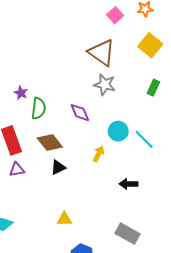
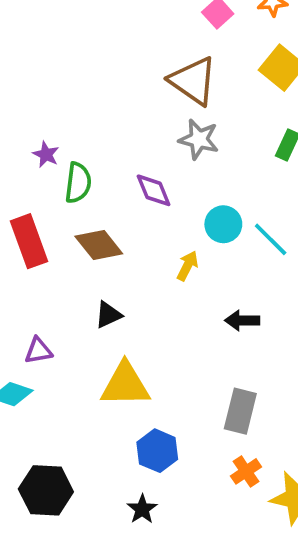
black triangle: (58, 167) -> (108, 315), moved
purple triangle: (17, 169) -> (38, 351), moved
yellow triangle: (64, 219) -> (125, 385), size x1.8
gray rectangle: (127, 234) -> (240, 411), turned 75

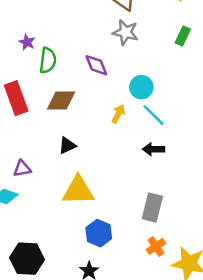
cyan line: (271, 239) -> (154, 115), moved
brown diamond: (99, 245) -> (61, 101), turned -52

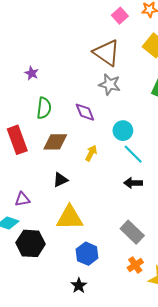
purple star: (27, 42) -> (32, 73), moved
yellow arrow: (118, 114) -> (91, 153), moved
gray rectangle: (152, 208) -> (132, 232), turned -60
black hexagon: (27, 259) -> (31, 243), moved

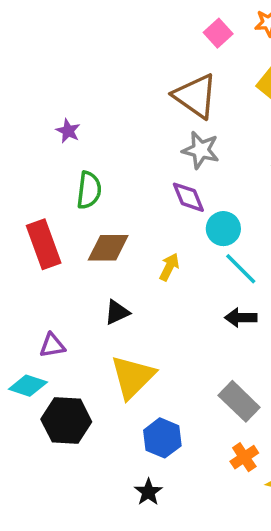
purple diamond: (85, 112) -> (188, 197), moved
yellow triangle: (70, 218) -> (133, 377), turned -44

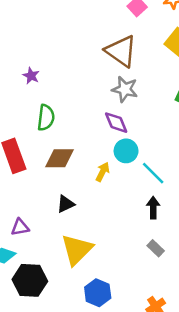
cyan circle: (223, 229) -> (126, 151), moved
black arrow: (241, 318) -> (153, 208), turned 90
gray rectangle: (239, 401) -> (156, 248), moved, size x0.6

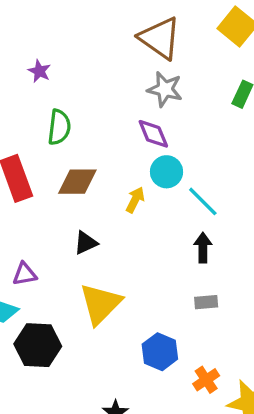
gray rectangle: (156, 248) -> (206, 302), turned -49
blue hexagon: (98, 293) -> (160, 352), moved

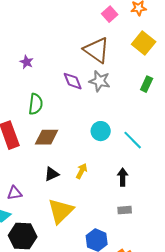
purple star: (39, 71) -> (27, 62), moved
purple diamond: (153, 134) -> (73, 81), moved
yellow arrow: (135, 200) -> (82, 171), moved
cyan line: (203, 201) -> (133, 140), moved

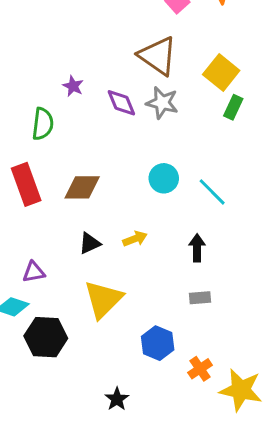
yellow square: (144, 43) -> (221, 72), moved
purple star: (27, 62) -> (73, 86), moved
green semicircle: (36, 104) -> (43, 124), moved
yellow arrow: (82, 171) -> (135, 239), turned 42

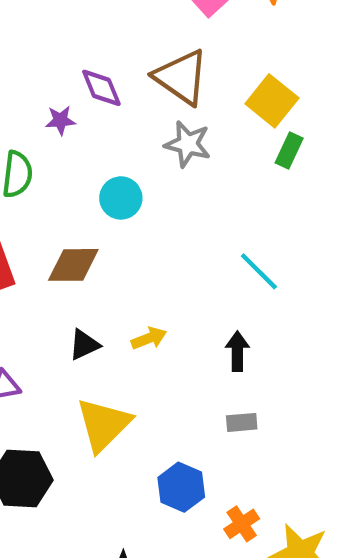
purple star: (73, 86) -> (60, 120), turned -30
purple diamond: (121, 103) -> (101, 88), moved
cyan circle: (164, 178) -> (121, 198), moved

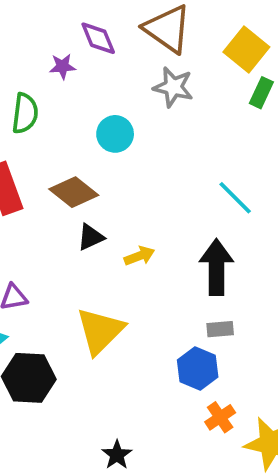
brown diamond: (73, 265) -> (74, 192), turned 39
black triangle: (84, 345) -> (91, 237), moved
black arrow: (237, 351) -> (216, 267), size x1.6
blue hexagon: (181, 487) -> (198, 368), moved

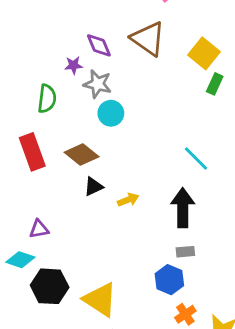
gray star: (173, 87) -> (98, 84), moved
yellow triangle: (100, 331) -> (100, 300), moved, turned -42

